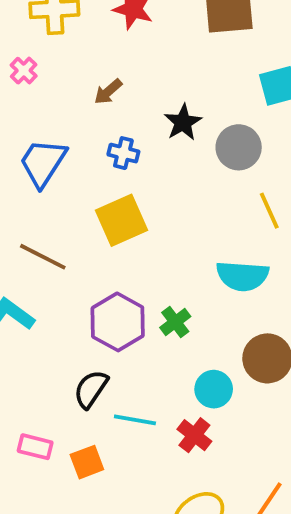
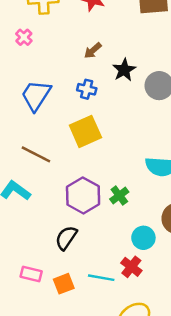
brown arrow: (108, 92) -> (93, 51), moved
cyan line: (135, 420) -> (101, 278), moved

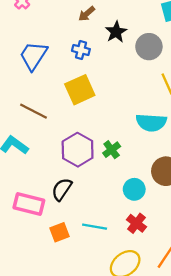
red cross: (131, 267) -> (136, 223), moved
pink rectangle: (31, 274) -> (29, 204), moved, size x1.5

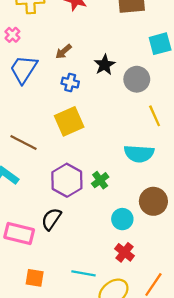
brown arrow: (87, 14) -> (64, 51), moved
blue trapezoid: (33, 56) -> (24, 69), moved
cyan line: (95, 227) -> (83, 273), moved
orange square: (59, 232) -> (35, 278), moved, turned 30

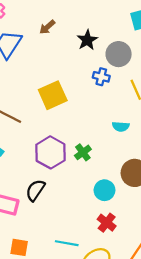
blue cross: (70, 83) -> (101, 77), moved
cyan semicircle: (139, 154) -> (121, 126), size x0.6

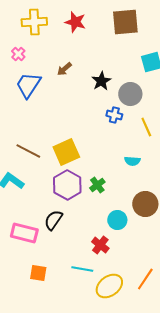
yellow square: (53, 95) -> (66, 152), moved
red cross: (107, 223) -> (100, 245), moved

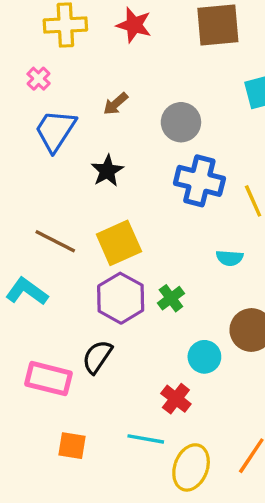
black star: (101, 81) -> (107, 171), moved
gray circle: (130, 94) -> (181, 122), moved
blue cross: (114, 115) -> (199, 181), size x1.8
yellow ellipse: (109, 286) -> (191, 467), turned -32

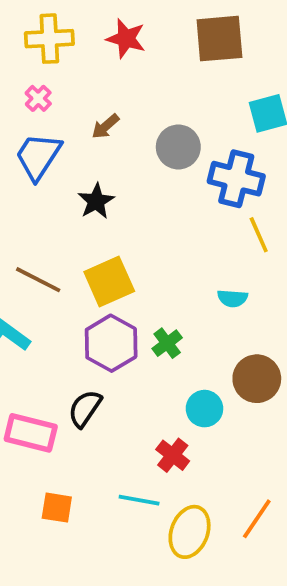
pink cross: (39, 79) -> (38, 98), moved
blue cross: (199, 181) -> (236, 179), moved

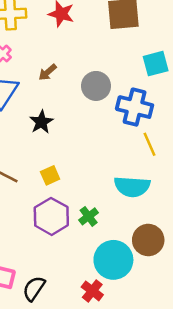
yellow square: (109, 282) -> (50, 175), size x0.6
cyan semicircle: (233, 298) -> (132, 187), size x1.8
black semicircle: (85, 409) -> (34, 288), moved
cyan circle: (204, 409) -> (113, 260), size x1.6

